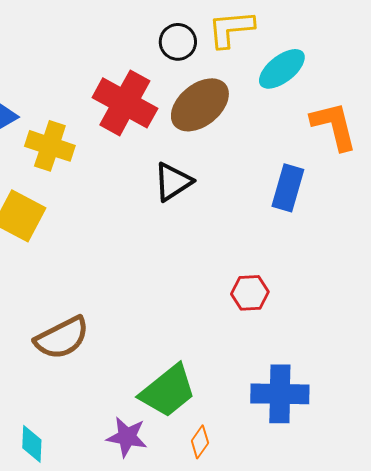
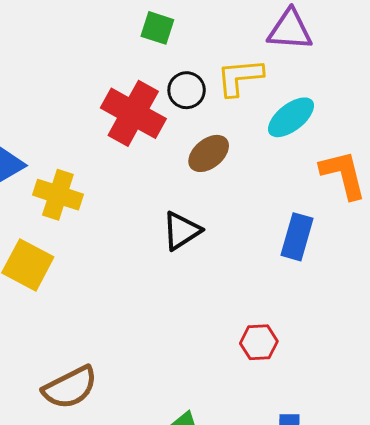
red cross: (125, 103) -> (133, 113), moved
brown ellipse: (200, 105) -> (209, 153), size x0.7

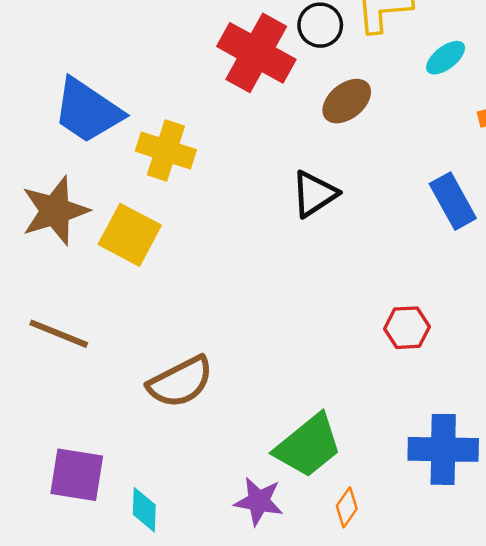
cyan ellipse: (291, 117) -> (446, 58), size x0.7
blue rectangle: (297, 237) -> (453, 201), turned -45

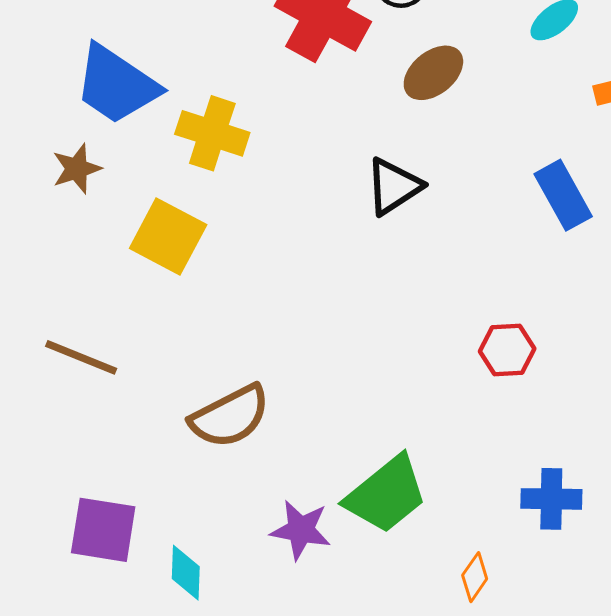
brown star: (55, 211) -> (77, 169), moved, size x0.6
blue cross: (443, 449) -> (551, 499), size x0.7
purple star: (259, 501) -> (301, 530), moved
orange diamond: (347, 507) -> (475, 577), moved

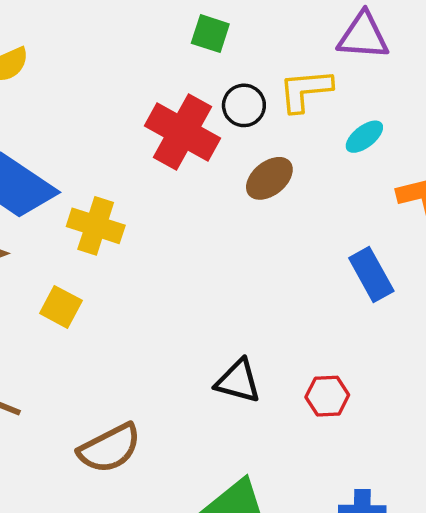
black triangle: (394, 186) -> (238, 381), moved, turned 48
yellow square: (168, 236) -> (61, 307), size x0.7

